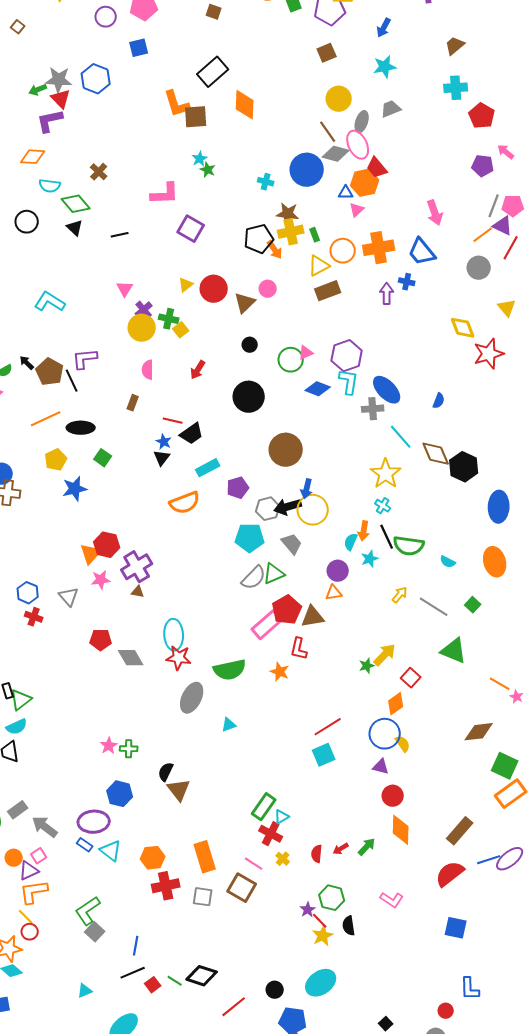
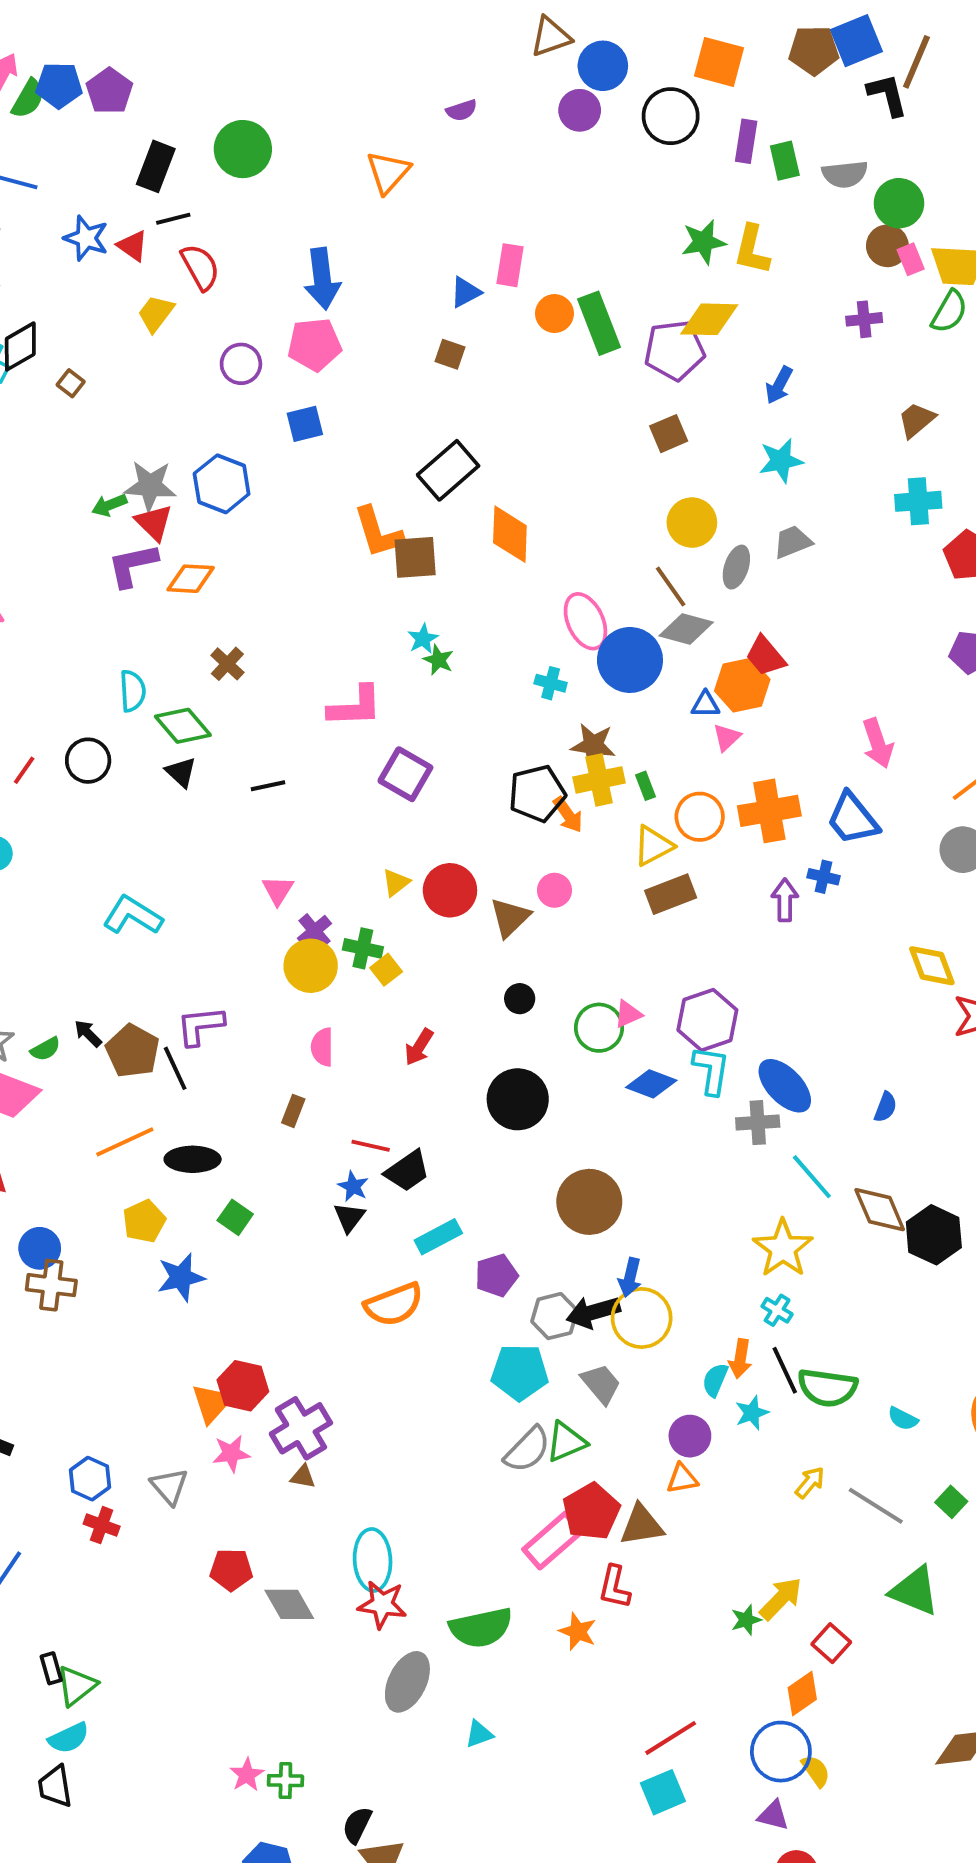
pink ellipse: (358, 145) -> (585, 621), moved
orange diamond: (33, 157) -> (191, 579), moved
cyan semicircle: (50, 186) -> (133, 691), turned -100

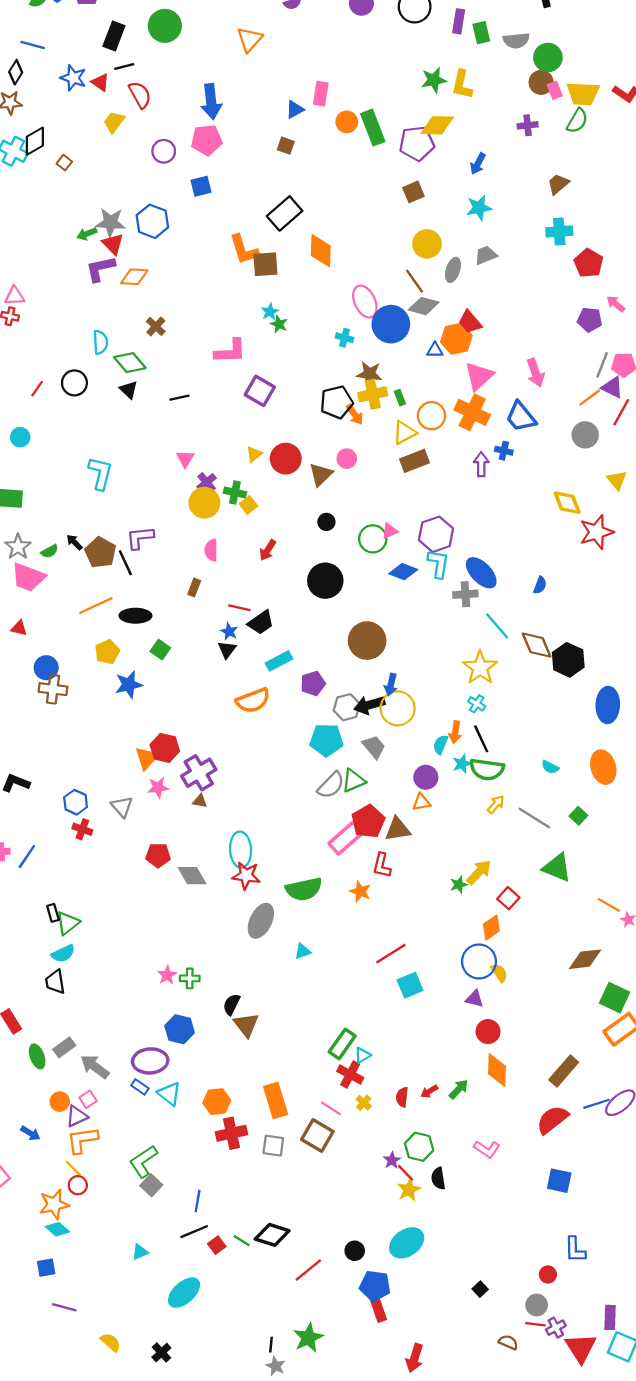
pink triangle: (727, 737) -> (479, 376), moved, size x1.8
orange cross: (769, 811) -> (472, 412), turned 36
cyan L-shape: (133, 915) -> (100, 473), turned 72
green semicircle: (827, 1388) -> (487, 769), moved
red line: (671, 1738) -> (391, 954), moved

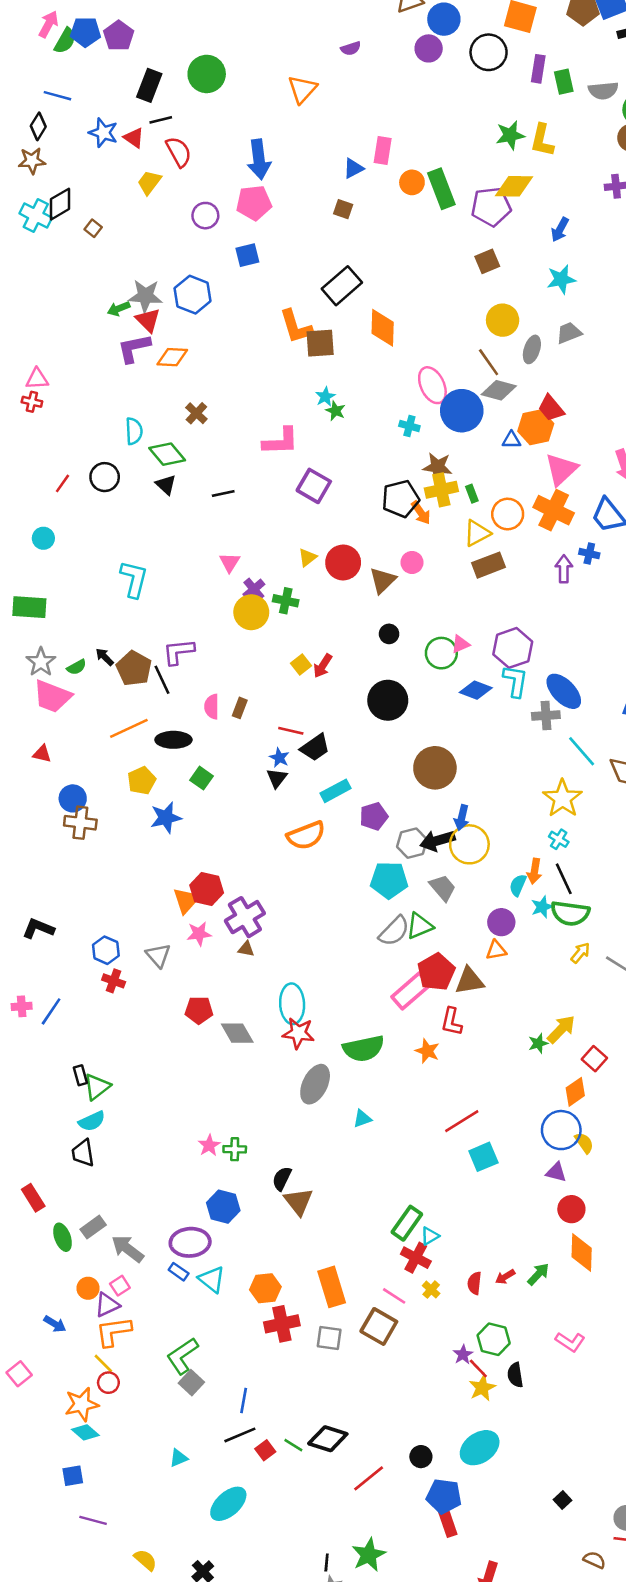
yellow square: (248, 505) -> (301, 665), moved
pink semicircle: (211, 550) -> (212, 707), moved

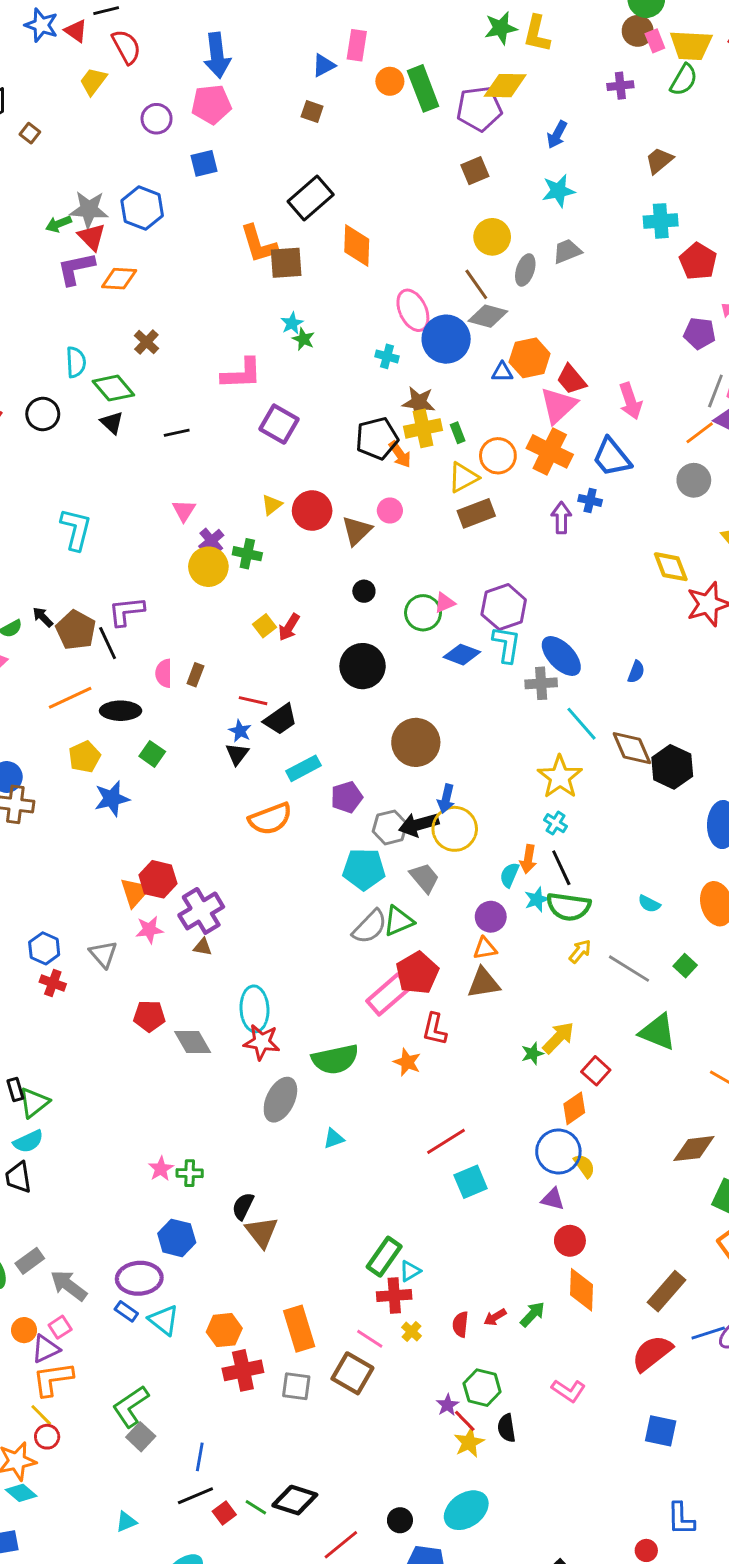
red trapezoid: (551, 408) -> (571, 379), moved
brown triangle: (469, 981) -> (484, 983), moved
red cross: (416, 1258) -> (394, 1296), turned -32

